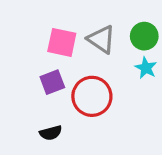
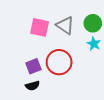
purple square: (52, 82) -> (33, 66), moved

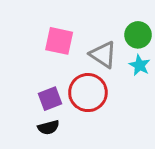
gray triangle: (65, 25) -> (103, 55), moved

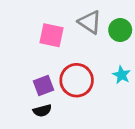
gray triangle: (103, 55) -> (90, 22), moved
cyan star: (140, 65) -> (122, 75), moved

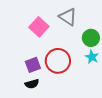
green circle: (120, 30) -> (91, 38), moved
pink square: (52, 35) -> (39, 27), turned 30

